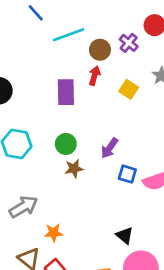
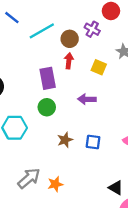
green circle: (66, 144) -> (47, 107), moved
purple arrow: (110, 148) -> (87, 99), moved, turned 66
blue square: (127, 174) -> (93, 142), moved
orange star: (54, 233) -> (55, 184), moved

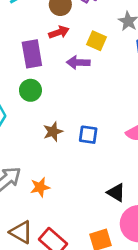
red arrow: (69, 61) -> (59, 32), turned 63
purple arrow: (87, 99) -> (78, 62), moved

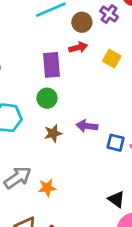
purple arrow: (78, 62) -> (87, 126), moved
brown star: (53, 132) -> (53, 133), moved
blue square: (88, 135) -> (116, 143), moved

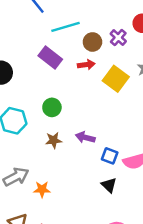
yellow square: (112, 59) -> (116, 79), size x1.5
purple rectangle: (52, 65) -> (50, 58), moved, turned -55
black triangle: (116, 199) -> (109, 185), moved

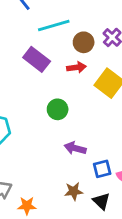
green circle: (52, 107) -> (58, 109), moved
brown star: (54, 140) -> (74, 191), moved
blue square: (110, 156) -> (102, 169), turned -35

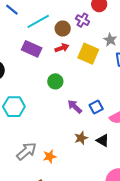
purple arrow: (75, 148) -> (75, 107), turned 42
blue square: (102, 169) -> (96, 107), moved

